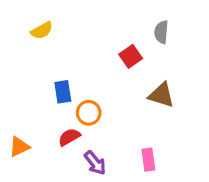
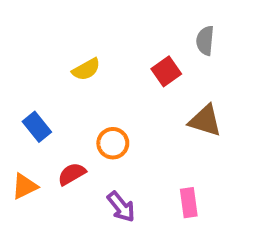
yellow semicircle: (42, 30) -> (86, 69), moved
blue rectangle: (63, 92) -> (37, 127), moved, turned -30
red semicircle: (69, 137) -> (72, 174), moved

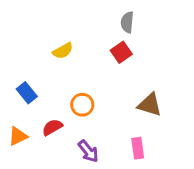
gray semicircle: (205, 41) -> (127, 22), moved
brown triangle: (205, 121) -> (150, 105), moved

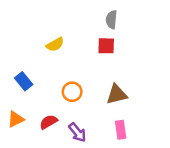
red square: (121, 52) -> (106, 46), turned 36
brown triangle: (150, 105) -> (117, 94), moved, turned -30
red semicircle: (52, 127) -> (48, 122), moved

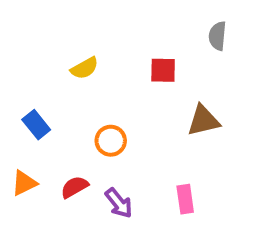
gray semicircle: (111, 20) -> (217, 36), moved
brown triangle: (117, 94) -> (203, 121), moved

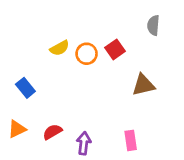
red square: (163, 70) -> (115, 49), turned -36
orange circle: (111, 141) -> (87, 54), moved
purple arrow: (119, 203) -> (84, 143), turned -135

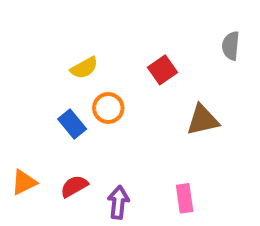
gray semicircle: (153, 25) -> (231, 46), moved
orange circle: (87, 54) -> (108, 108), moved
blue rectangle: (25, 88) -> (72, 124), moved

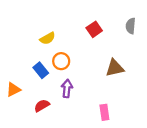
red square: (162, 70) -> (94, 29), moved
orange triangle: (24, 182) -> (13, 90), moved
purple arrow: (118, 202) -> (67, 88), moved

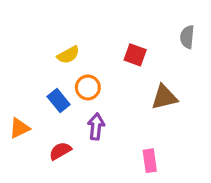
red square: (94, 29) -> (135, 55), moved, turned -35

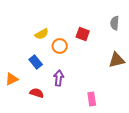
orange circle: (88, 87) -> (60, 46), moved
brown triangle: (164, 97) -> (117, 60), moved
red semicircle: (60, 151) -> (37, 93), turned 48

